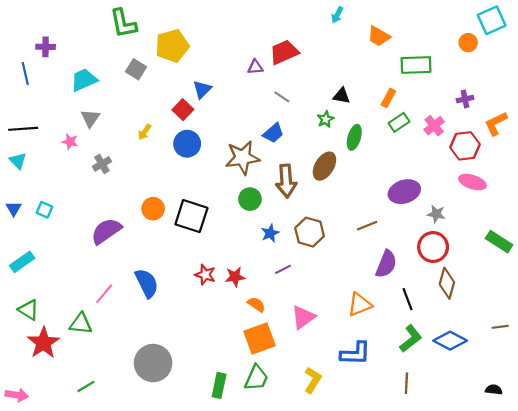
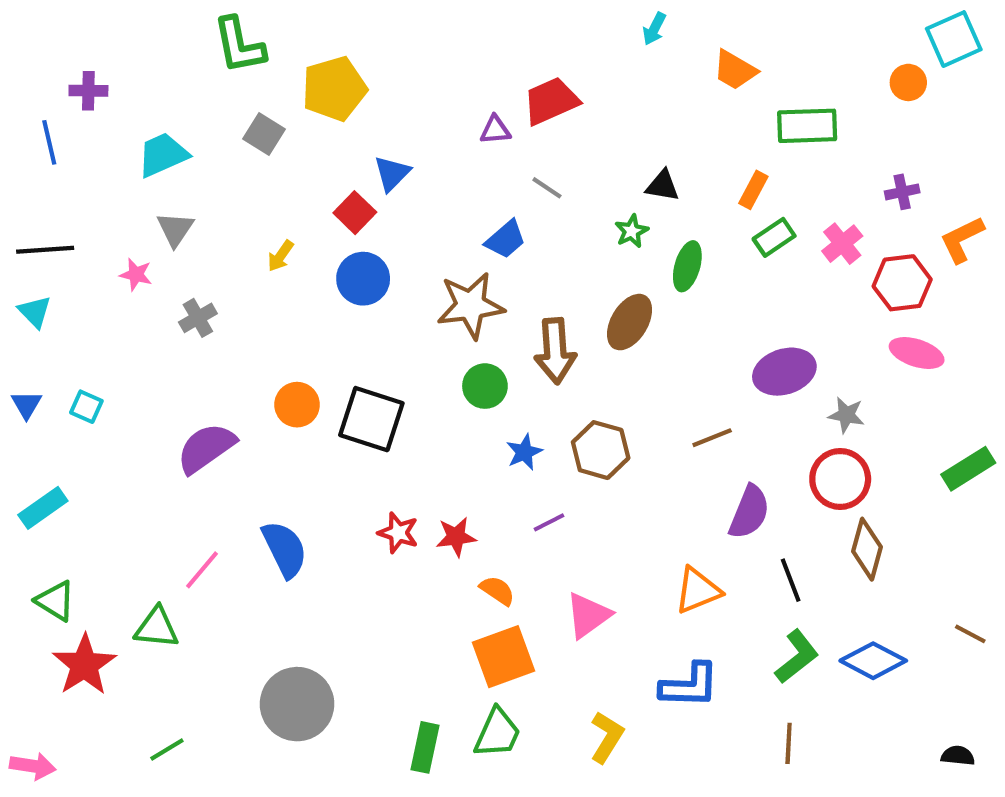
blue trapezoid: (273, 133) -> (506, 239), moved
green rectangle: (499, 242) -> (968, 469), turned -65
brown line: (500, 327) -> (970, 634), turned 35

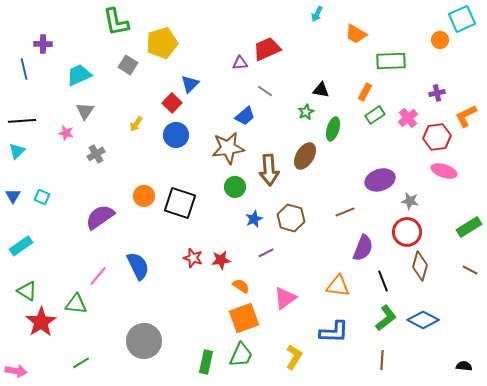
cyan triangle: (35, 312) -> (17, 151), turned 30
orange triangle: (698, 591) -> (338, 286), turned 30
brown line: (970, 634) -> (470, 270), moved

